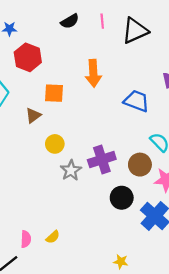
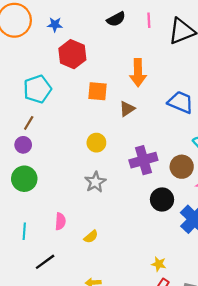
brown triangle: (33, 116) -> (127, 109), moved
gray star: (71, 170) -> (95, 182), moved
pink semicircle: (26, 239) -> (60, 221), moved

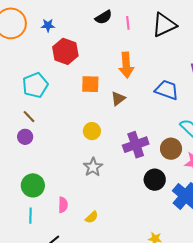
pink line: (149, 20) -> (128, 23), moved
brown line: (29, 123) -> (29, 117), turned -72
green circle: (24, 179) -> (33, 185), moved

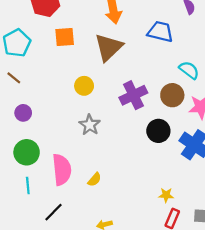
orange square: (90, 84) -> (65, 37), moved
brown triangle: (118, 99) -> (109, 47), size x1.8
purple circle: (25, 137) -> (23, 113), moved
pink semicircle: (63, 205) -> (62, 170), size x1.8

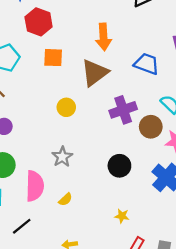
purple cross: (133, 95) -> (123, 110), moved
gray star: (90, 125) -> (62, 157), moved
black circle: (158, 131) -> (119, 166), moved
yellow star: (166, 195) -> (122, 216), moved

